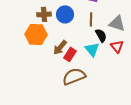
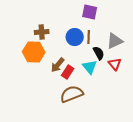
blue circle: (65, 14) -> (75, 37), moved
gray triangle: (117, 23) -> (115, 41), turned -42

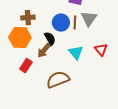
gray triangle: (115, 41) -> (89, 19), moved, turned -30
black semicircle: (99, 53) -> (50, 39), moved
red rectangle: (68, 72) -> (26, 66), moved

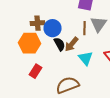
blue circle: (61, 23) -> (52, 28), moved
brown arrow: (44, 51) -> (72, 44), moved

